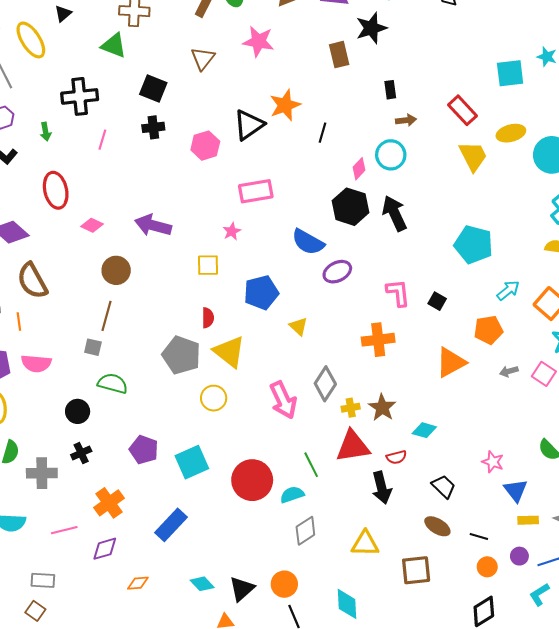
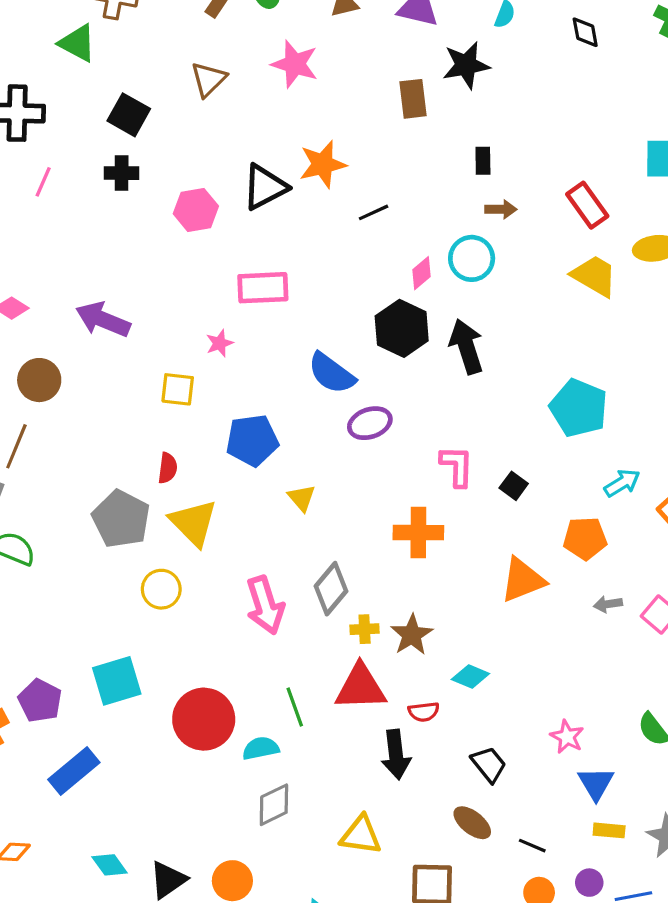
black line: (322, 133) -> (374, 212), turned 42
yellow trapezoid: (473, 156) -> (594, 276), turned -40
purple pentagon: (144, 450) -> (40, 701), moved

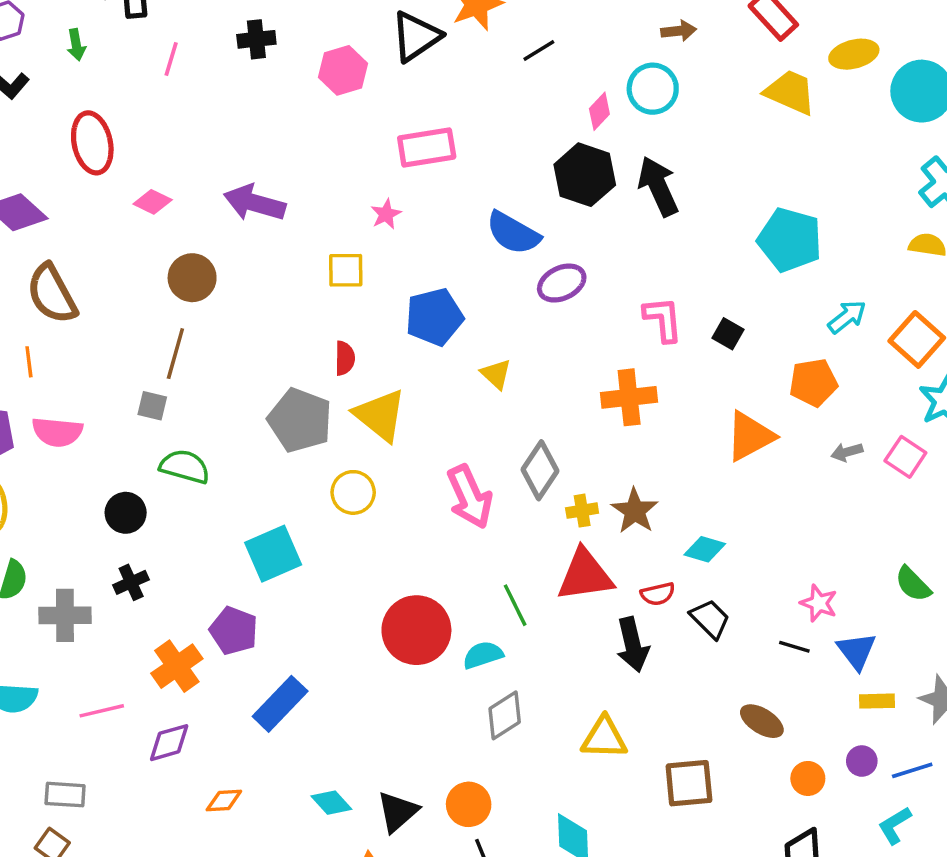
cyan square: (117, 681) -> (273, 554), moved
black trapezoid: (489, 764) -> (710, 619), moved
brown ellipse: (472, 823) -> (762, 721), moved
black line: (532, 846) -> (794, 647), moved

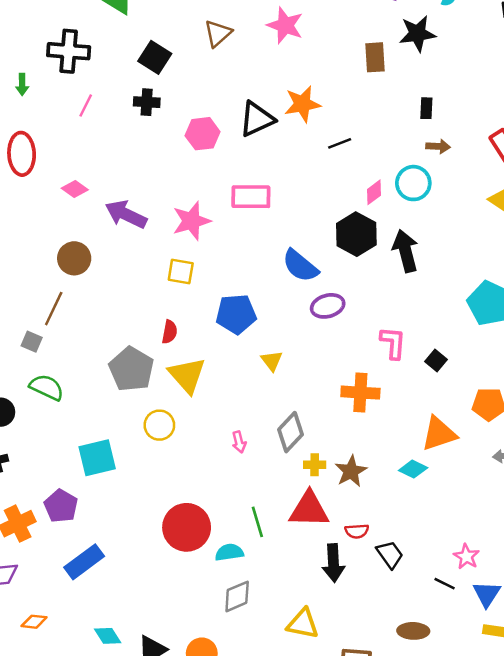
pink diamond: (153, 202) -> (75, 189), moved
pink star: (386, 214) -> (191, 221), moved, size x1.8
pink arrow: (470, 497) -> (239, 442), size x0.5
cyan diamond: (705, 549) -> (413, 469), moved
brown ellipse: (762, 721) -> (413, 631), turned -40

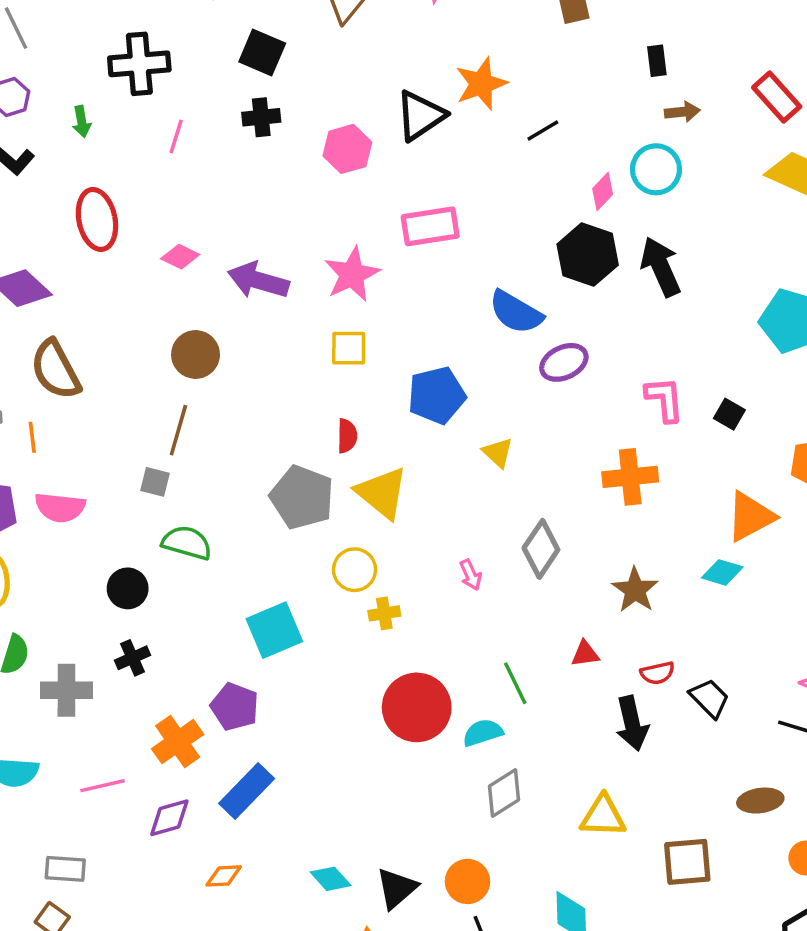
yellow cross: (315, 465) -> (384, 613), moved
red triangle: (309, 510) -> (585, 654), size x0.5
blue rectangle: (84, 562) -> (247, 791), moved

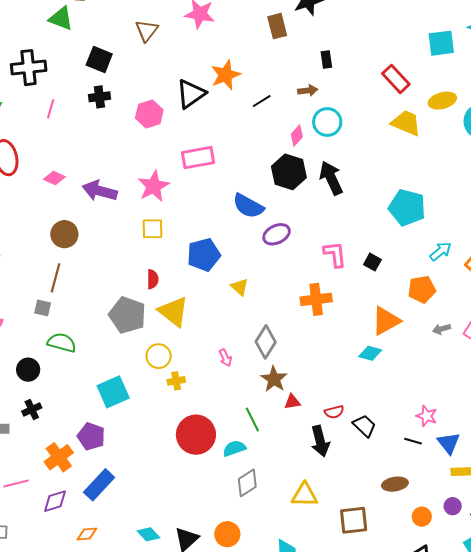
brown arrow: (682, 112) -> (308, 90), moved
brown star: (635, 590) -> (274, 379), moved

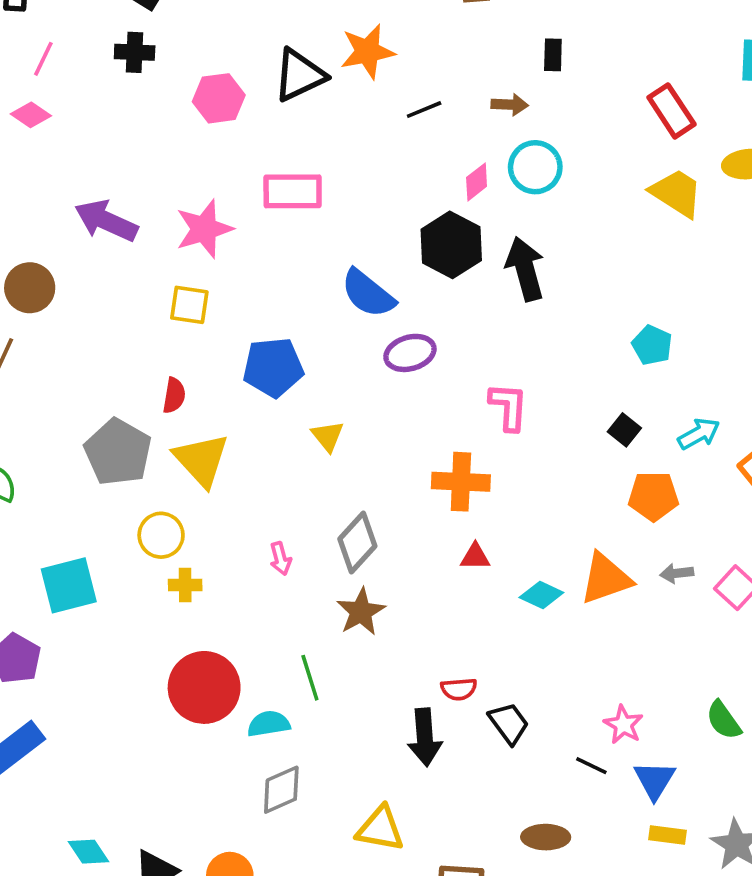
pink diamond: (54, 178) -> (31, 115), moved
cyan pentagon: (407, 208) -> (652, 345), size x0.6
black square: (372, 262) -> (624, 430), moved
orange triangle: (386, 321) -> (606, 579), moved
red triangle: (292, 402) -> (475, 557), moved

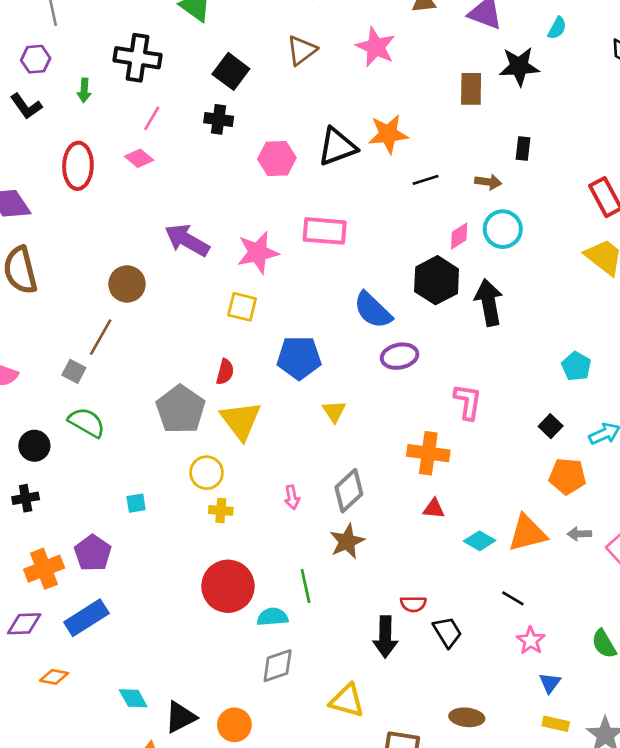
cyan square: (69, 585) -> (136, 503), size x0.5
black line: (591, 766) -> (513, 598), moved
blue triangle: (655, 780) -> (550, 683), size x0.7

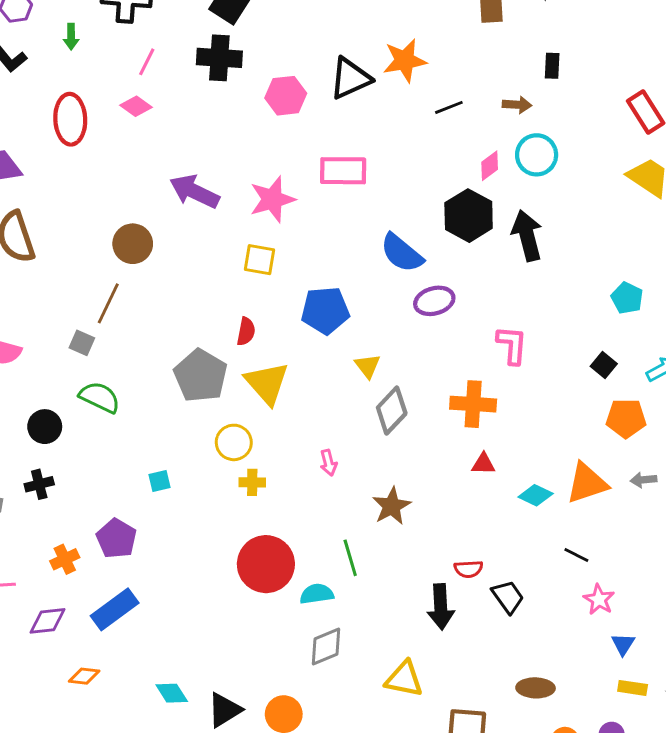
black cross: (219, 119) -> (219, 58), size x1.4
gray diamond: (349, 491) -> (392, 410), moved
orange cross: (44, 569) -> (65, 559), size x0.7

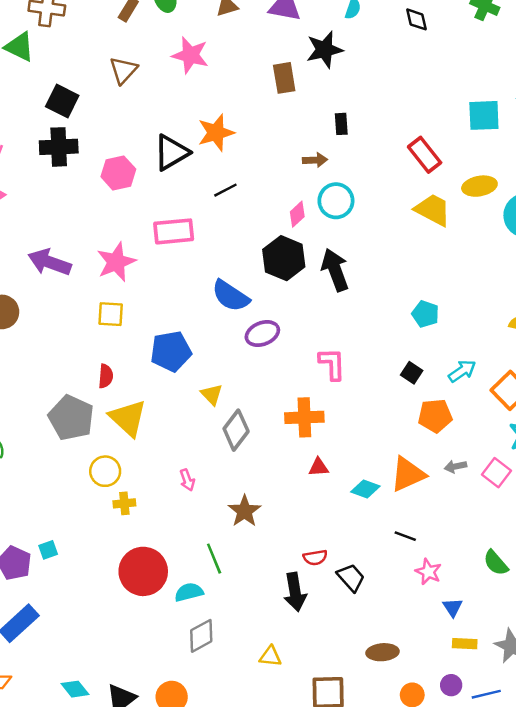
black line: (449, 107) -> (225, 190), moved
cyan square: (160, 481) -> (48, 550), moved
yellow triangle: (404, 679) -> (270, 656), size x0.7

